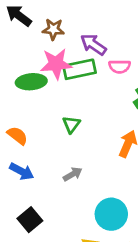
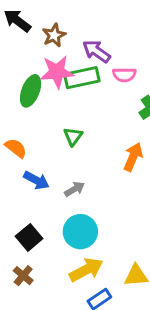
brown star: (53, 29) -> (54, 35), turned -30
green ellipse: (31, 82) -> (31, 91), turned -64
blue arrow: (22, 171) -> (36, 180), moved
cyan circle: (111, 214) -> (80, 232), moved

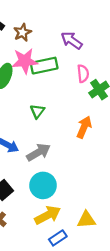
purple arrow: (96, 51) -> (72, 40), moved
pink semicircle: (124, 75) -> (83, 74), moved, turned -96
gray arrow: (74, 189) -> (38, 152), size x1.5

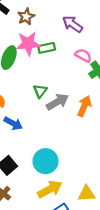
green rectangle: (44, 66) -> (47, 48), size x0.7
pink semicircle: (83, 74) -> (83, 55), turned -56
gray arrow: (38, 152) -> (57, 102), moved

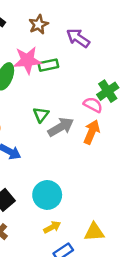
brown star: (26, 17) -> (39, 24), moved
pink semicircle: (83, 55) -> (93, 105), moved
yellow arrow: (50, 189) -> (52, 227), size x0.6

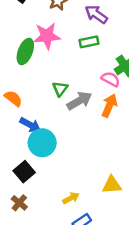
green rectangle: (48, 65) -> (89, 42), moved
cyan circle: (47, 195) -> (42, 143), moved
yellow triangle: (94, 232) -> (112, 185), moved

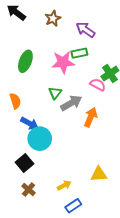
pink star: (47, 36) -> (63, 62), moved
orange semicircle: (13, 98) -> (15, 101), turned 35
orange arrow: (109, 106) -> (91, 117), moved
brown cross: (19, 203) -> (28, 189), moved

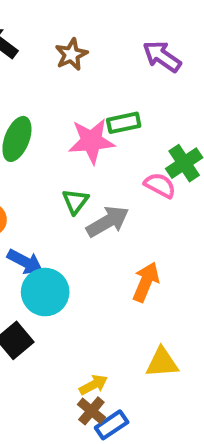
purple arrow: (85, 30) -> (162, 56), moved
orange arrow: (91, 117) -> (146, 282), moved
brown cross: (28, 189) -> (91, 411), moved

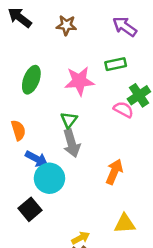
brown star: (71, 54) -> (66, 25), turned 30
green rectangle: (124, 123) -> (116, 64), moved
gray arrow: (108, 222) -> (72, 143), moved, turned 104

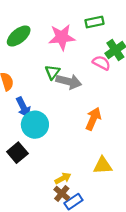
green ellipse: (31, 80) -> (19, 36), turned 30
gray arrow: (72, 143) -> (69, 81), moved, turned -60
blue arrow: (37, 159) -> (23, 107), turned 36

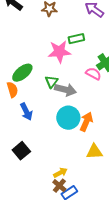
green rectangle: (94, 22) -> (76, 39), moved
green ellipse: (19, 36) -> (22, 73), moved
cyan circle: (35, 125) -> (68, 118), moved
yellow triangle: (103, 165) -> (94, 152), moved

